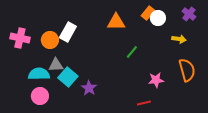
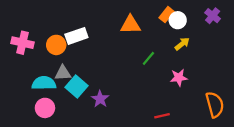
white rectangle: (68, 32) -> (76, 36), turned 42
yellow arrow: (179, 39) -> (182, 44), moved, turned -48
orange semicircle: (187, 70) -> (215, 105), moved
pink star: (156, 80) -> (179, 78), moved

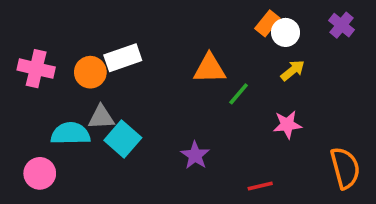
orange triangle: (130, 25) -> (210, 69), moved
purple star: (100, 99) -> (195, 155), moved
pink circle: (45, 108) -> (40, 173), moved

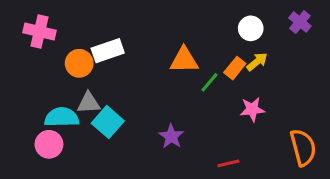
orange rectangle: (267, 23) -> (235, 68), moved
pink cross: (36, 69) -> (39, 32), moved
pink circle: (40, 173) -> (49, 144), moved

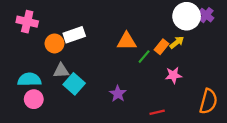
white circle: (251, 28) -> (187, 16), moved, size x1.6
cyan semicircle: (62, 117) -> (29, 80), moved
orange semicircle: (303, 147) -> (208, 101), turned 30

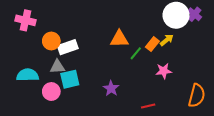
white rectangle: (74, 35) -> (68, 47), moved
cyan square: (74, 84) -> (70, 79), turned 36
pink circle: (34, 99) -> (51, 92), moved

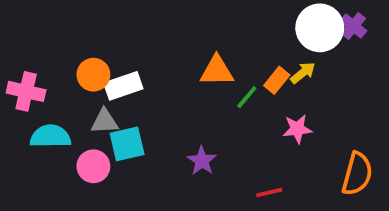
pink cross: (26, 20) -> (26, 91), moved

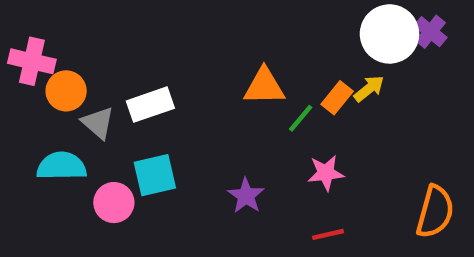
orange circle: (93, 75) -> (66, 91), moved
pink cross: (26, 91) -> (32, 61), moved
gray triangle: (105, 121) -> (98, 123), moved, turned 44
pink star: (297, 129) -> (326, 173), moved

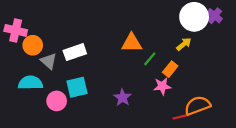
orange rectangle: (337, 98) -> (170, 69), moved
orange semicircle: (435, 212) -> (197, 105), moved, turned -125
red line: (328, 234) -> (180, 117), moved

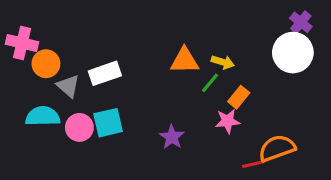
white circle: (194, 17) -> (293, 53), moved
yellow arrow: (184, 44) -> (223, 62), moved, turned 56
pink circle: (57, 101) -> (79, 127), moved

